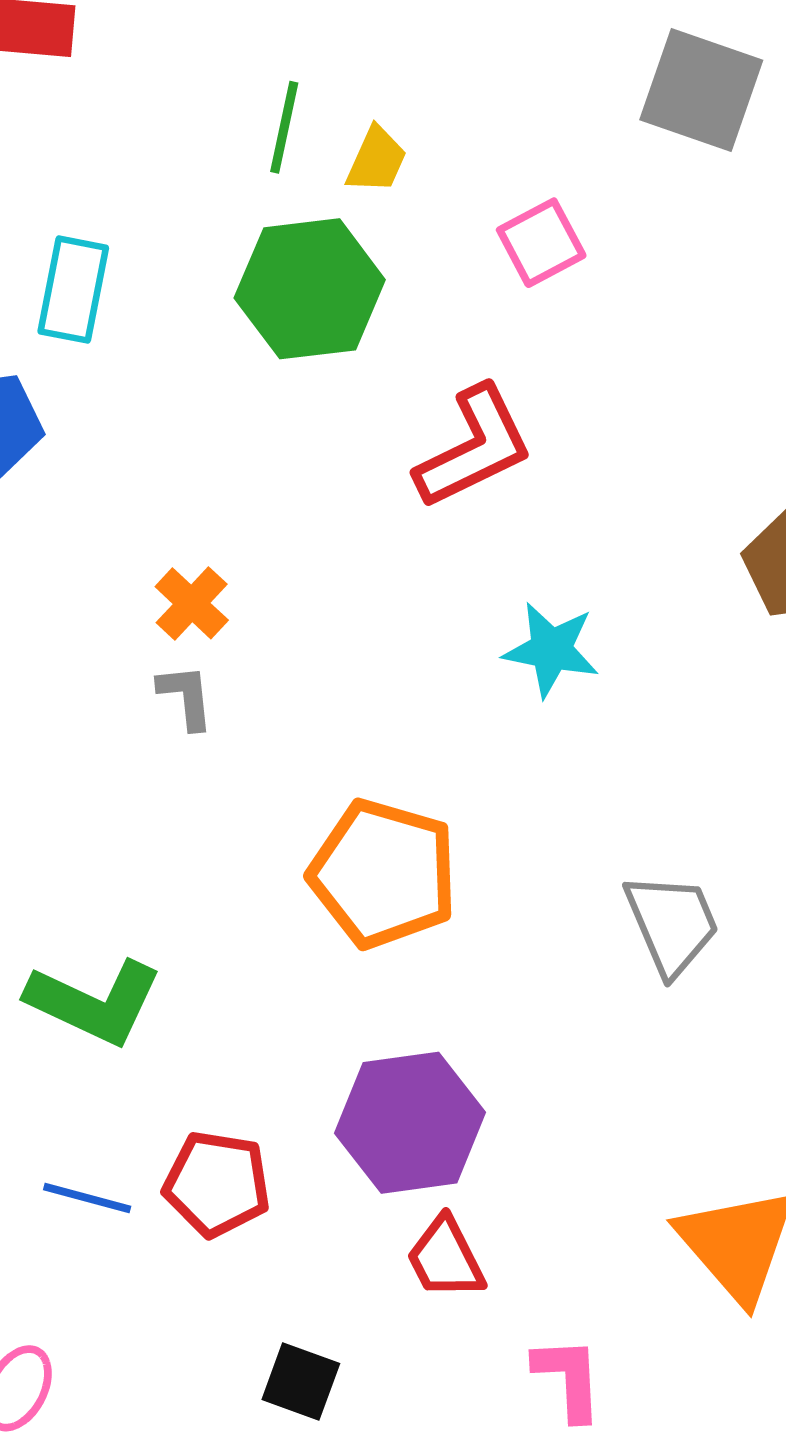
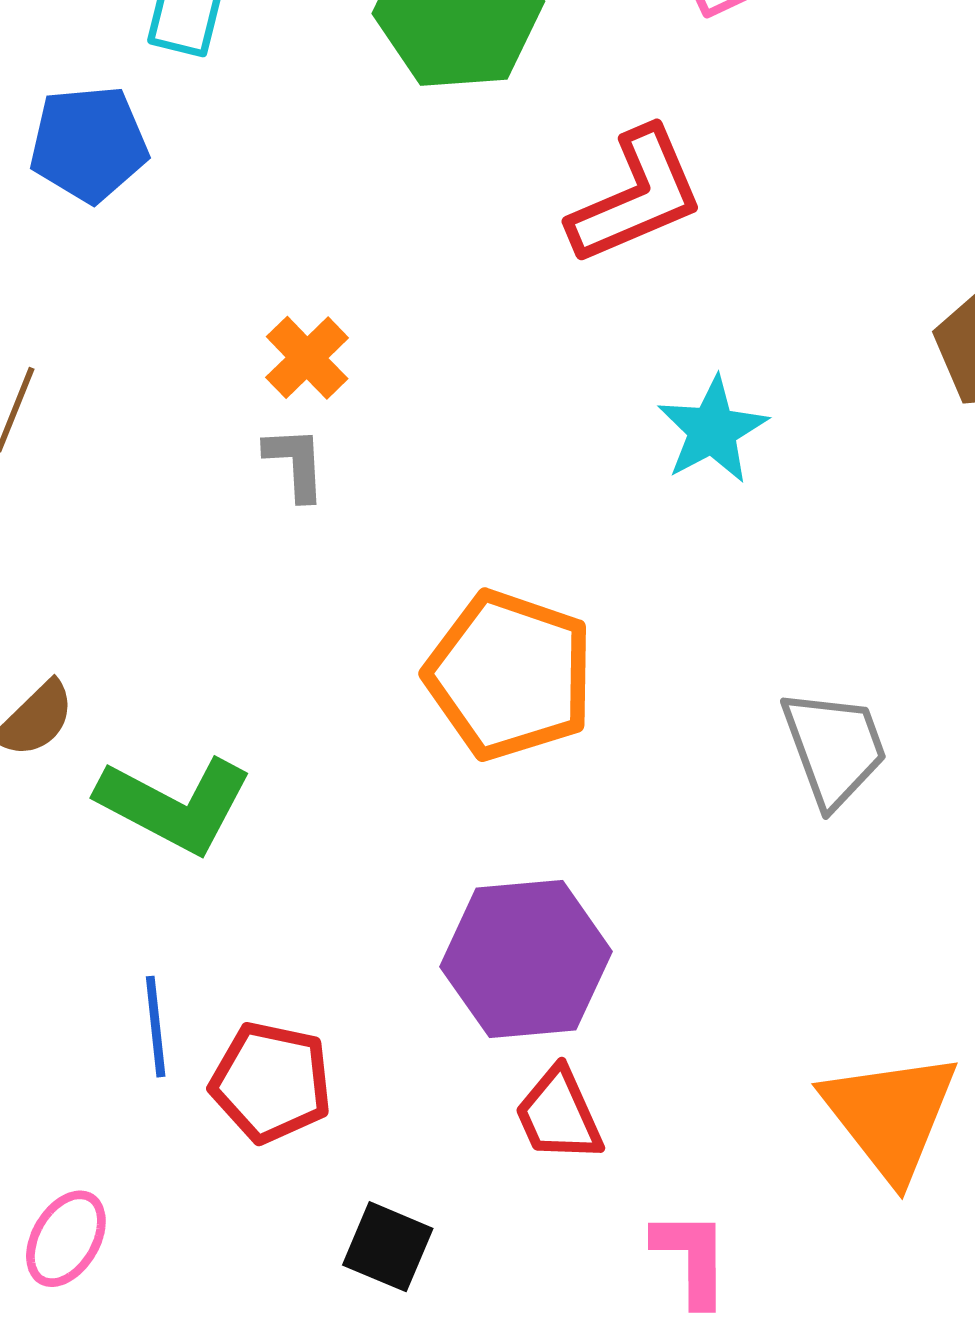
cyan star: (551, 650) -> (712, 430), turned 30
red pentagon: (217, 1184) -> (271, 1082), moved
blue line: (87, 1198) -> (156, 1027), turned 66

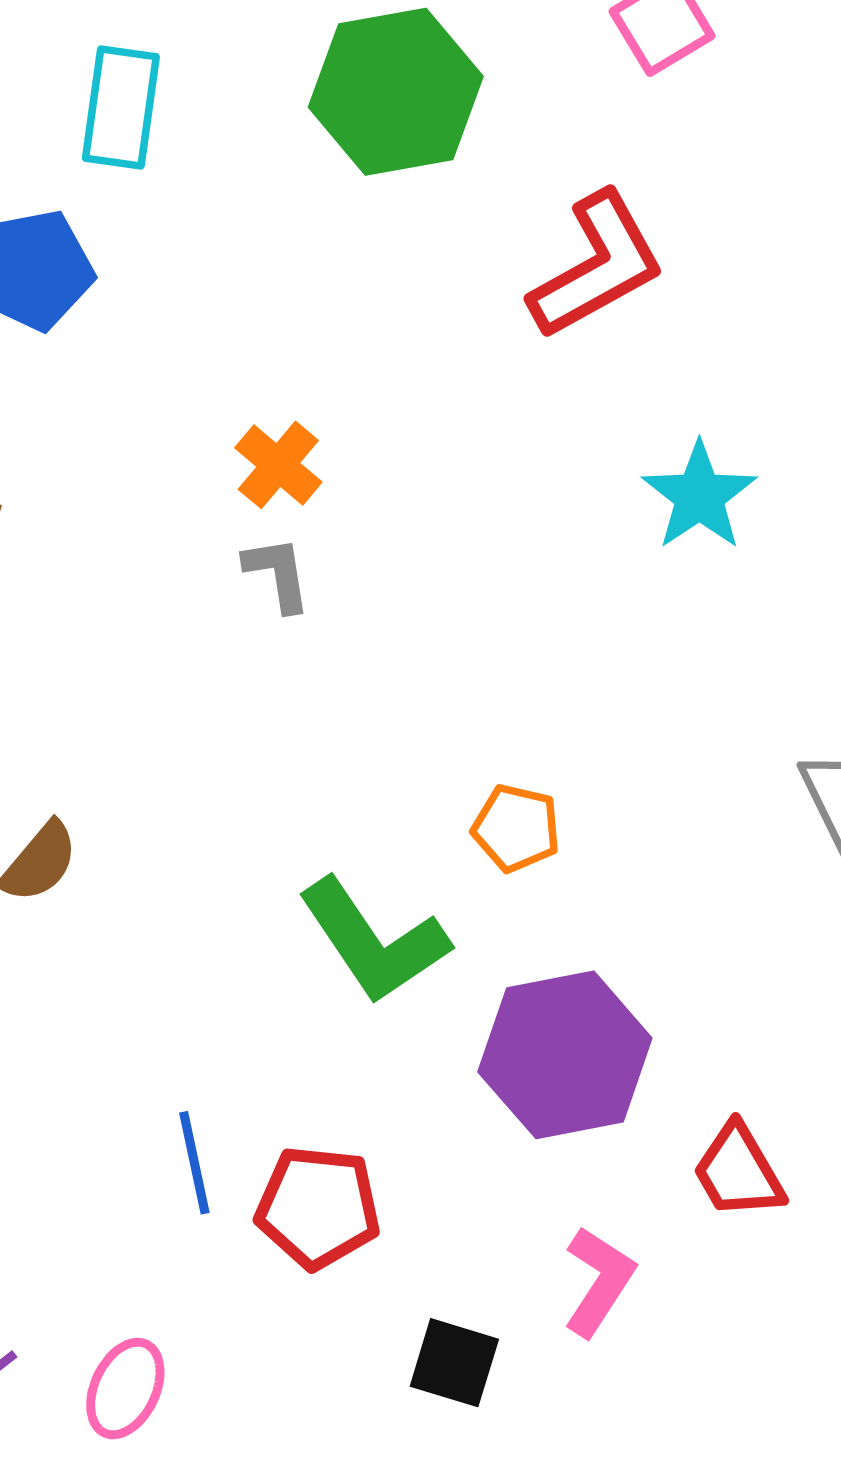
orange pentagon: (510, 675) -> (516, 828), moved, size x0.5
green L-shape: (175, 805) -> (374, 941), moved, turned 34
red trapezoid: (559, 1115) -> (738, 1171), moved
pink L-shape: (692, 1258) -> (599, 1281), moved, turned 39

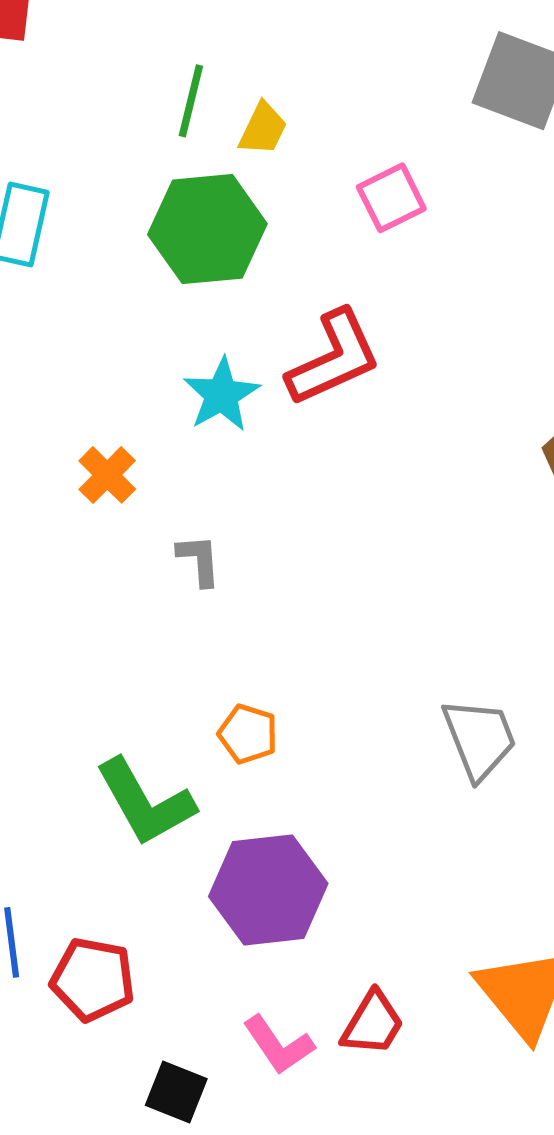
cyan star: (699, 496) -> (222, 395), moved
gray L-shape: (278, 574) -> (199, 560), moved
red trapezoid: (738, 1171) -> (373, 1023), moved, turned -124
pink L-shape: (599, 1281) -> (279, 1045), turned 108

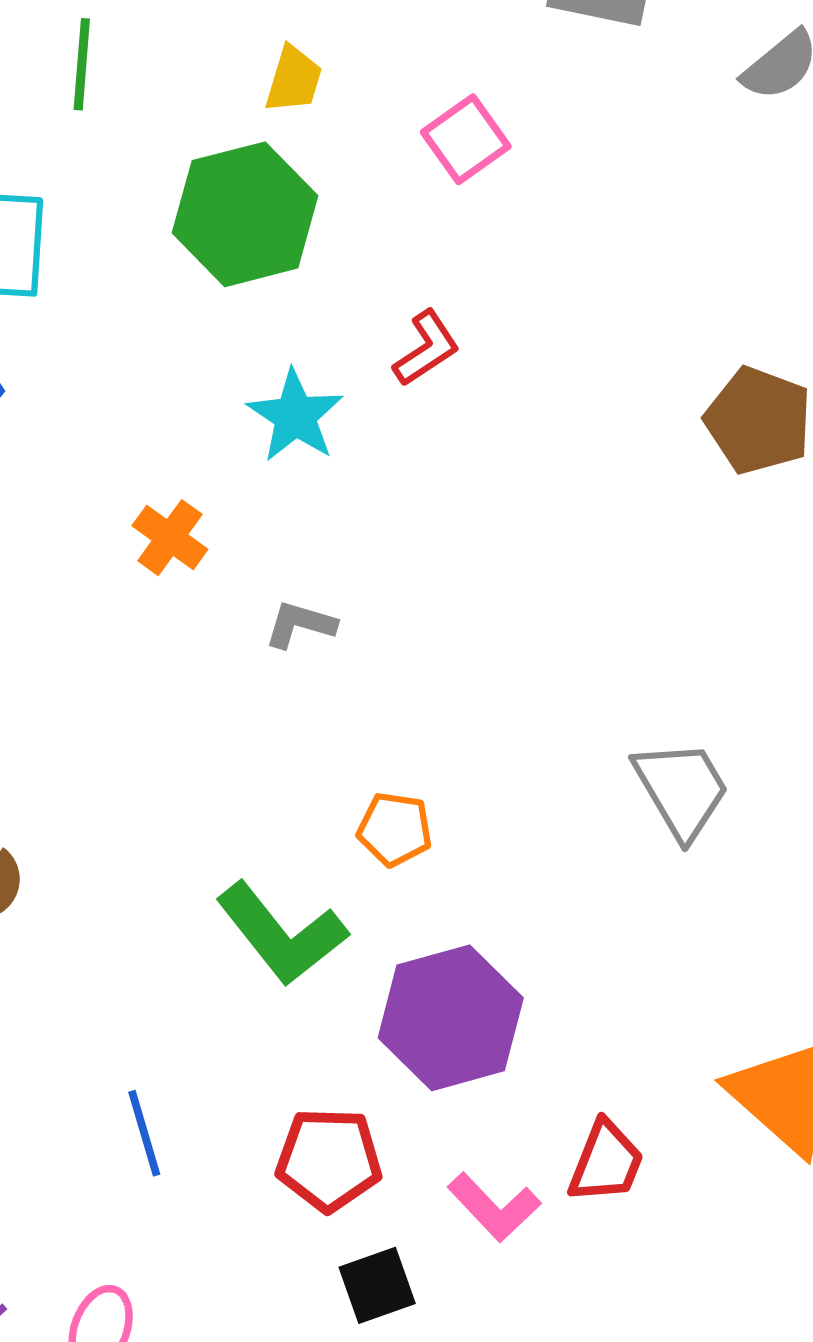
green line: (191, 101) -> (82, 64), moved
red L-shape: (334, 358) -> (426, 348), size x0.6
gray L-shape: (199, 560) -> (300, 624), turned -60
red pentagon: (93, 979) -> (329, 1160), moved
black square: (176, 1092) -> (377, 1285), turned -32

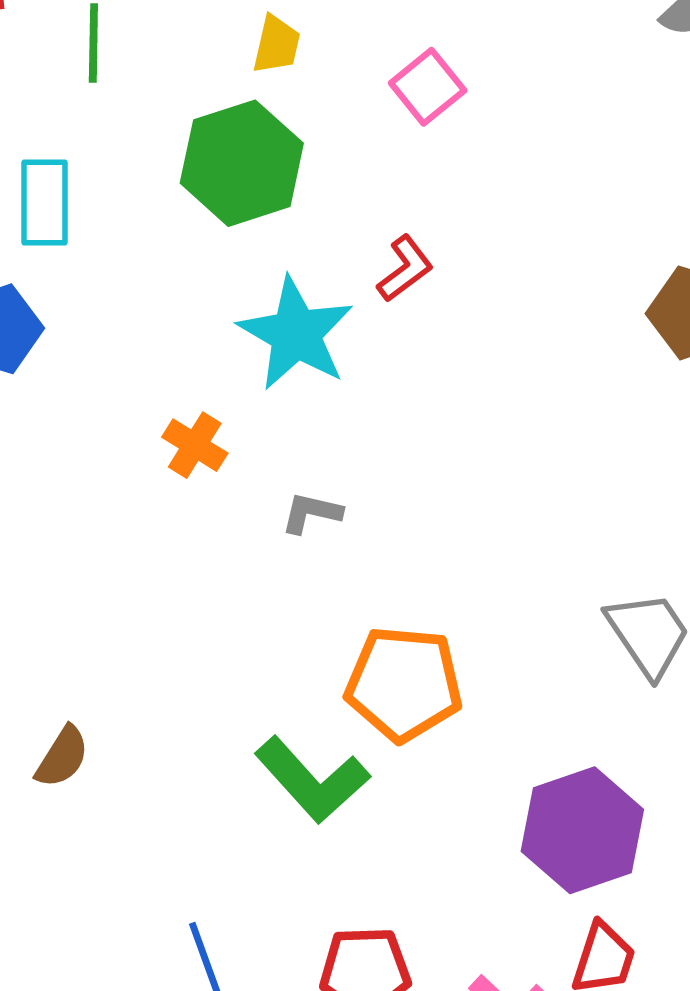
cyan star: (295, 416) -> (296, 334), size x1.4
orange pentagon: (395, 829) -> (404, 684), size x1.8
purple hexagon: (451, 1018) -> (582, 830), moved

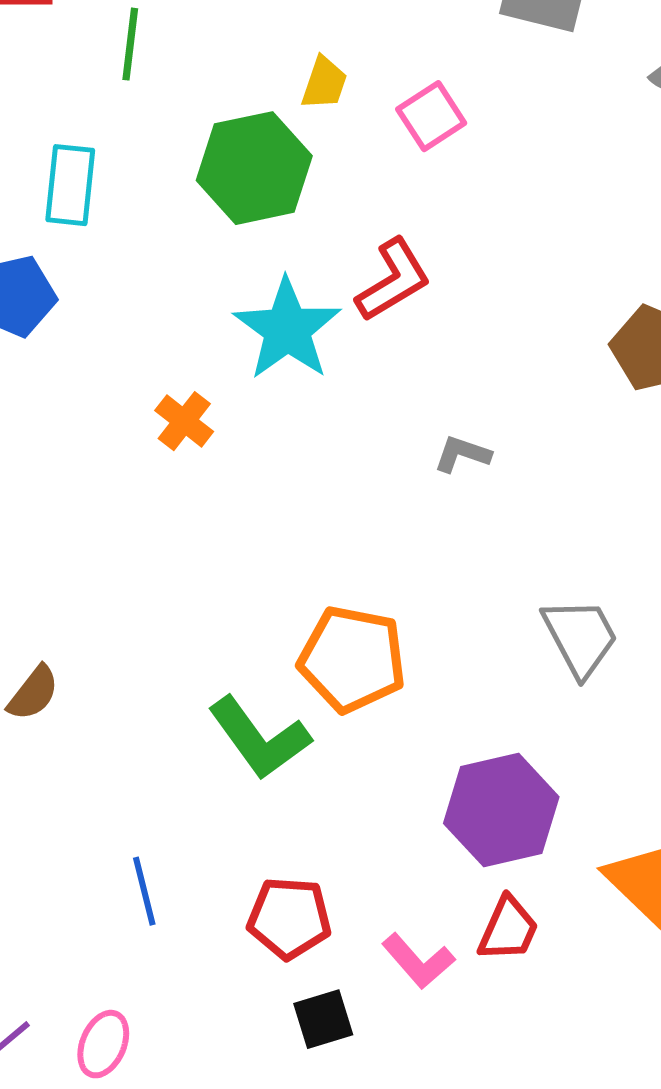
yellow trapezoid: (276, 45) -> (324, 83), moved
red L-shape: (405, 269) -> (393, 280), size x1.4
gray L-shape: (311, 513) -> (462, 454), moved

